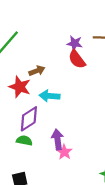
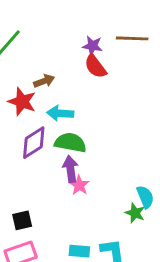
green semicircle: (24, 141) -> (70, 143), moved, size x1.5

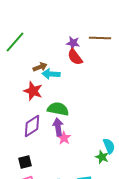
red star: (22, 102) -> (33, 91), moved
cyan arrow: (60, 113) -> (51, 74), moved
purple diamond: (34, 143) -> (32, 126), moved

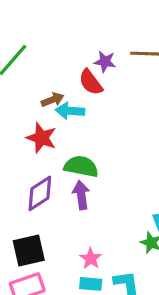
red semicircle: (75, 57) -> (91, 82), moved
pink star: (64, 138) -> (91, 259), moved
black square: (25, 162) -> (29, 251), size x1.5

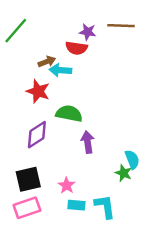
red semicircle: (91, 82) -> (76, 48), turned -45
purple arrow: (81, 195) -> (88, 142), moved
pink star: (91, 259) -> (67, 185), moved

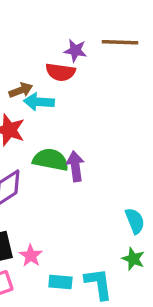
purple arrow: (88, 142) -> (75, 166), moved
green star: (124, 173) -> (133, 259), moved
pink star: (67, 185) -> (31, 256), moved

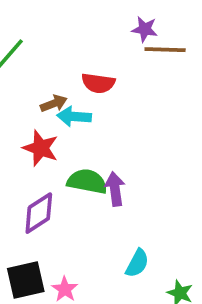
purple star: (75, 51) -> (145, 29), moved
cyan semicircle: (135, 221) -> (137, 263), moved, turned 50

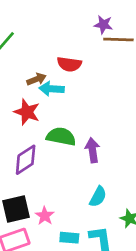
purple arrow: (115, 189) -> (93, 150), moved

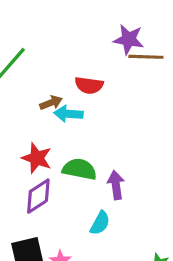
purple star: (103, 25) -> (129, 39), size x1.4
red star: (27, 112) -> (37, 158), moved
cyan semicircle: (98, 197) -> (100, 223), moved

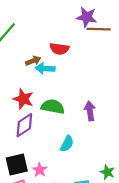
purple arrow: (116, 185) -> (90, 111), moved

